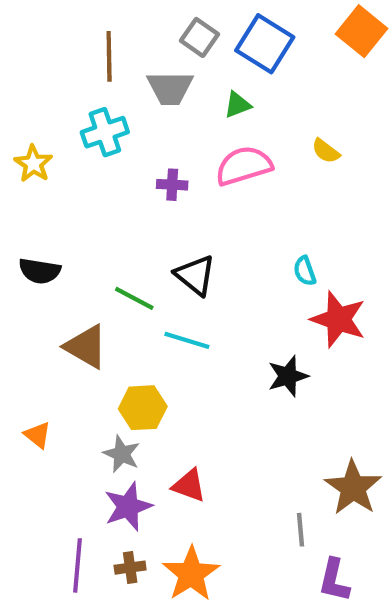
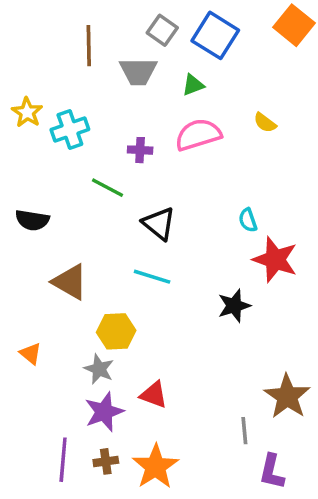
cyan cross: (105, 132) -> (70, 129), moved
yellow star: (33, 164) -> (27, 112), moved
green line: (134, 298) -> (108, 188), moved

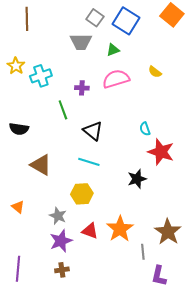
brown line: (89, 46) -> (27, 19), moved
green line: (108, 188) -> (63, 110), turned 42
yellow hexagon: (116, 331) -> (82, 194), moved
purple line: (63, 460) -> (18, 269), moved
orange star: (155, 467) -> (120, 229), moved

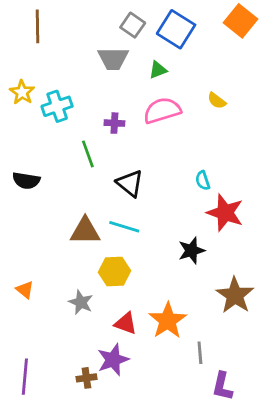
brown triangle: (41, 165) -> (85, 231), moved, turned -30
brown star: (168, 232) -> (235, 295), moved
purple star: (61, 241) -> (113, 360), moved

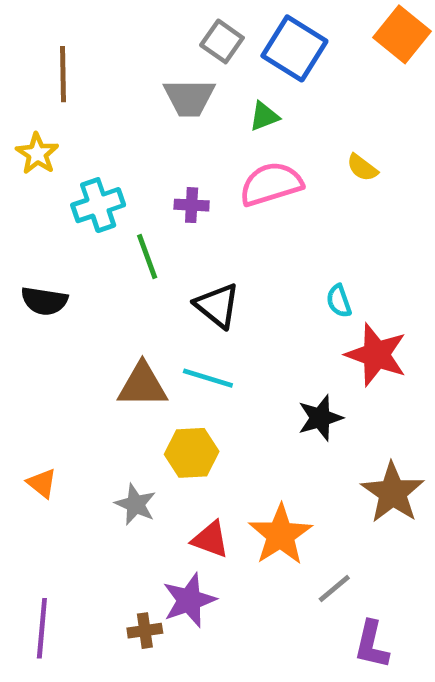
brown line: (37, 26) -> (63, 74), moved
cyan cross: (57, 106) -> (98, 205), moved
gray line: (200, 353) -> (334, 588), turned 55

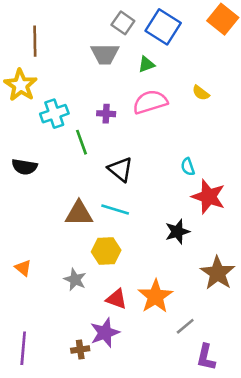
yellow star: (37, 154) -> (21, 85), size x1.4

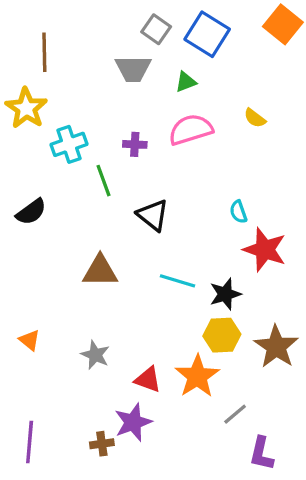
black semicircle: (24, 167) -> (31, 212), turned -45
cyan line: (115, 210) -> (178, 281), moved
yellow hexagon: (106, 251) -> (222, 335), moved

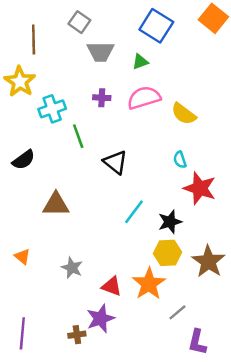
gray square: (156, 29) -> (79, 22), moved
yellow semicircle: (255, 118) -> (184, 114), moved, size x1.5
purple cross: (135, 144) -> (102, 98), moved
brown triangle: (100, 271) -> (56, 204), moved
cyan line: (178, 281) -> (134, 212), turned -70

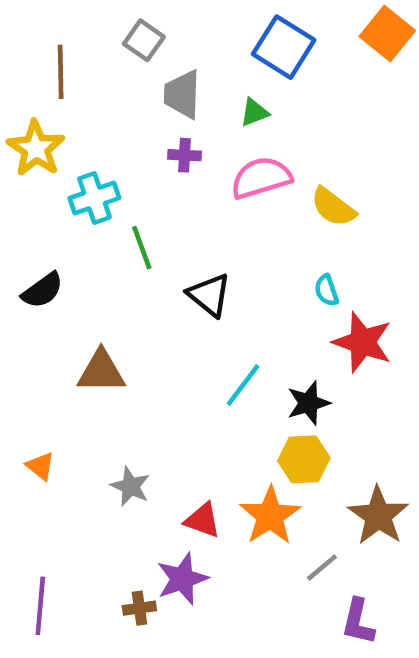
gray trapezoid: (100, 52) -> (182, 94), turned 92
purple cross: (102, 98) -> (185, 155), moved
brown star: (208, 261) -> (378, 516), moved

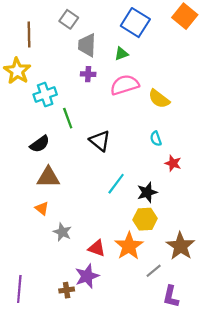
black semicircle: (43, 290) -> (40, 144), moved
red star: (363, 342) -> (173, 163), size x0.6
orange triangle: (40, 466) -> (42, 208), moved

